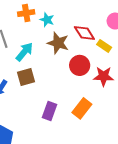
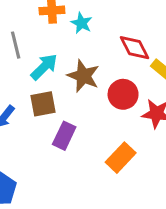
brown star: (58, 43) -> (83, 76), moved
purple rectangle: (49, 111) -> (64, 136), moved

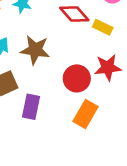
red circle: (123, 94) -> (77, 78), moved

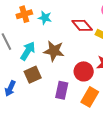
purple rectangle: (31, 107) -> (62, 90), moved

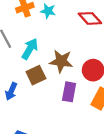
brown star: (54, 51) -> (61, 61), moved

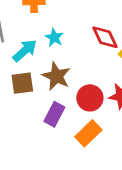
cyan star: (48, 11) -> (54, 37), moved

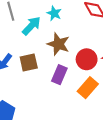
brown square: (22, 83) -> (29, 63), moved

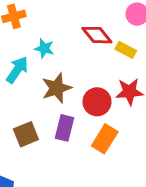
brown star: (58, 44) -> (57, 88), turned -30
brown square: (29, 63) -> (26, 134), moved

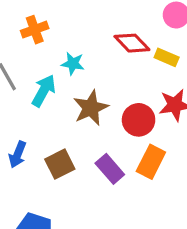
purple rectangle: (65, 128) -> (110, 169), moved, turned -50

